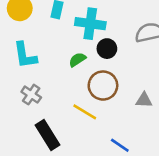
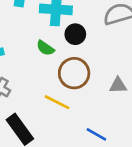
green semicircle: (77, 60) -> (45, 48), turned -108

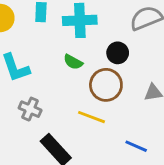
black circle: (75, 34) -> (118, 53), moved

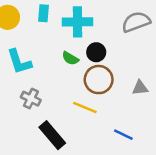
black circle: (118, 53) -> (96, 52), moved

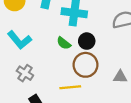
cyan L-shape: (19, 62) -> (19, 40), turned -30
yellow line: (85, 108) -> (70, 87), turned -36

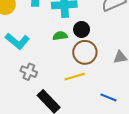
green semicircle: (64, 43) -> (60, 36), turned 144

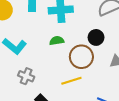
black circle: (82, 29) -> (96, 37), moved

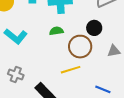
gray cross: (26, 76) -> (16, 75), moved

